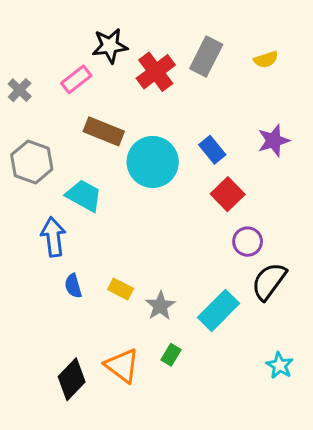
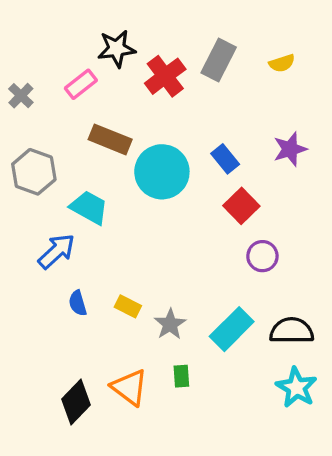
blue arrow: (53, 237) -> (57, 251), turned 54
black semicircle: (269, 281) -> (292, 331), moved, turned 54
green rectangle: (171, 355) -> (181, 376), turned -35
cyan star: (280, 365) -> (297, 387), size x1.4

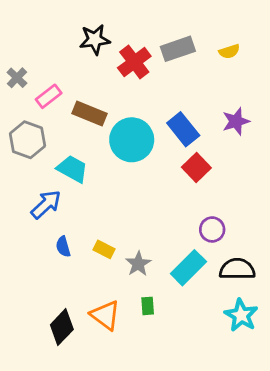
gray rectangle: (219, 60) -> (178, 49), turned 44
pink rectangle: (81, 84) -> (49, 96), moved
blue rectangle: (225, 159) -> (183, 129), size x1.4
purple circle: (262, 256) -> (212, 229), moved

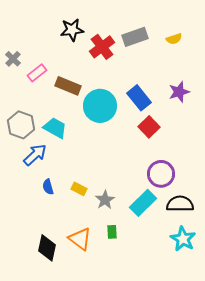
gray hexagon: (28, 140) -> (21, 125), moved
purple circle: (212, 229) -> (161, 174), size x1.4
black diamond: (62, 327) -> (47, 248), turned -32

